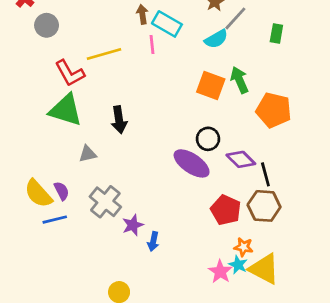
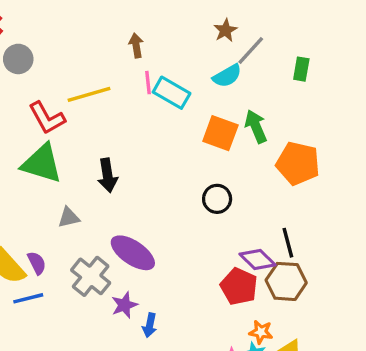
cyan rectangle: (167, 24) -> (172, 93), moved
purple diamond: (241, 159) -> (258, 260), moved
purple ellipse: (192, 163) -> (133, 253), moved

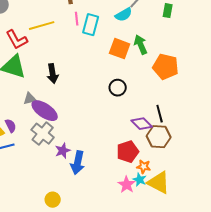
cyan rectangle: (172, 93) -> (91, 25), turned 75
purple ellipse: (133, 253) -> (45, 111), moved
red pentagon: (239, 286) -> (128, 152), moved, turned 30
blue arrow: (150, 325) -> (78, 163), size x1.6

